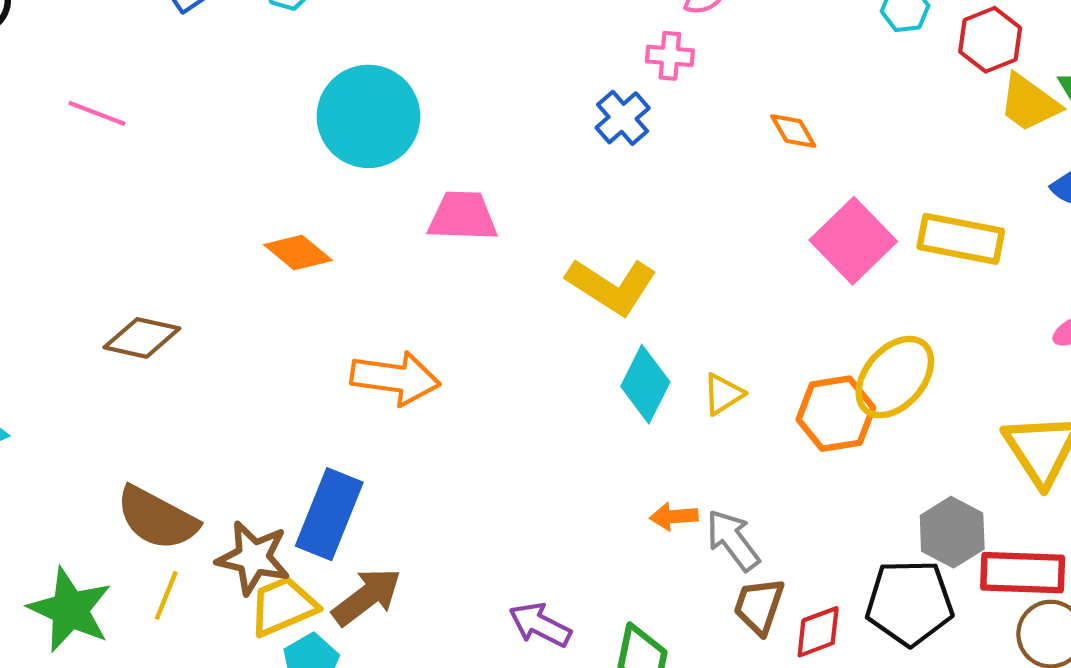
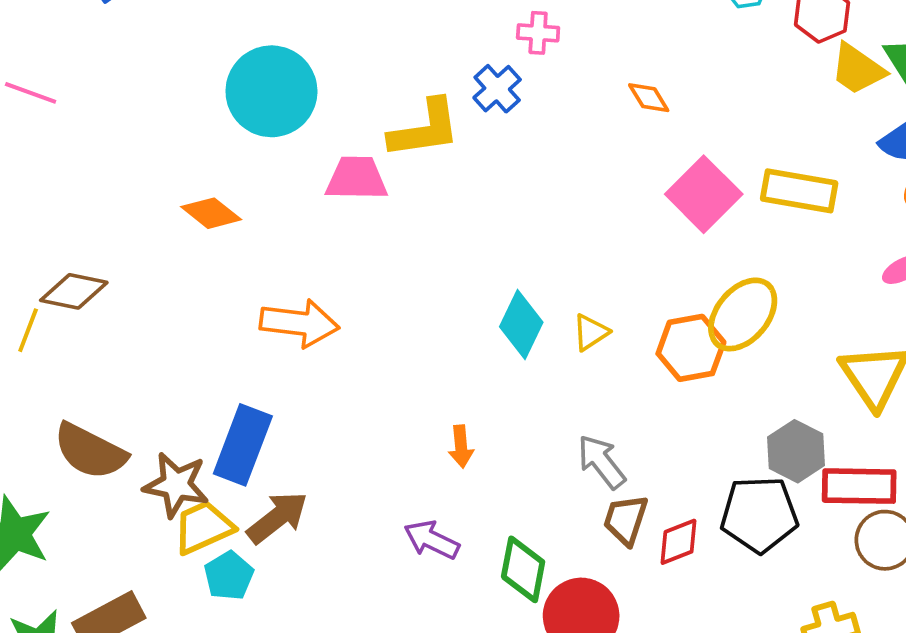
yellow L-shape: (612, 286) -> (425, 129), moved, turned -40
orange arrow: (674, 517) -> (461, 446), moved, turned -90
yellow line: (166, 595) -> (28, 330), moved

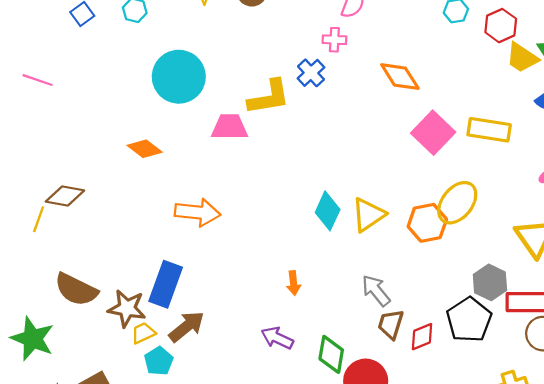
orange diamond: (649, 98) -> (400, 77), size x1.6
yellow triangle: (591, 332) -> (368, 215), size x1.6
black pentagon: (759, 514) -> (469, 320), turned -30
yellow trapezoid: (203, 527) -> (143, 333), size x0.7

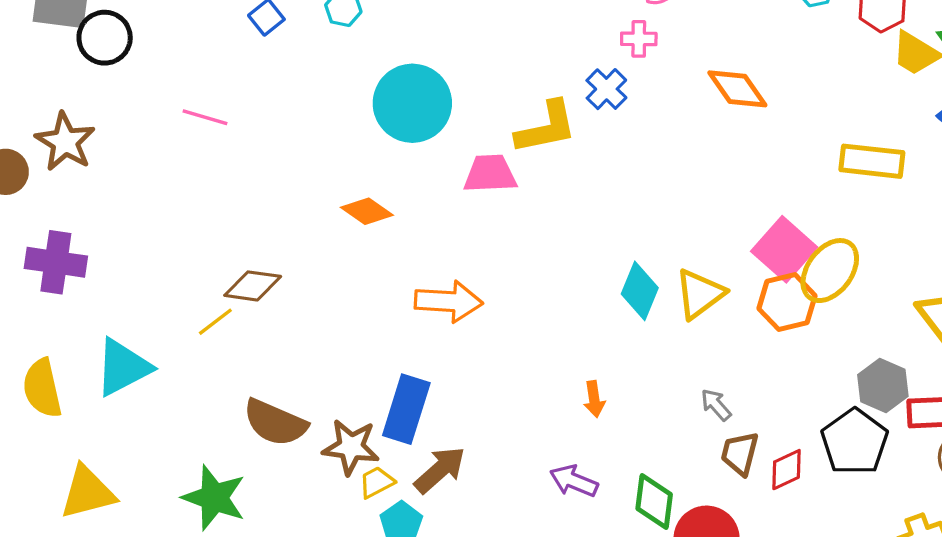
pink square: (433, 133) -> (784, 249), moved
yellow line: (39, 219) -> (215, 322), turned 35
gray arrow: (376, 291) -> (716, 405), size x0.7

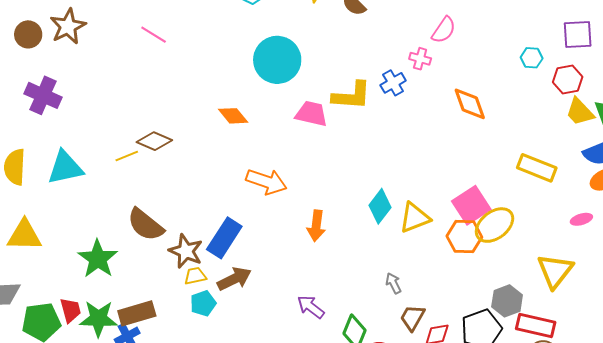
orange arrow: (594, 399) -> (316, 226), moved, size x1.4
gray arrow: (716, 405) -> (393, 283), moved

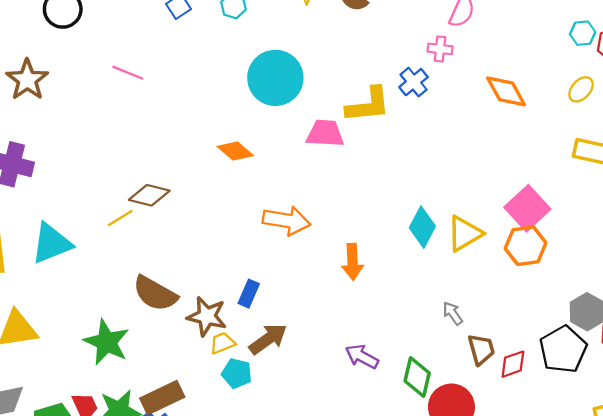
cyan hexagon: (532, 58) -> (583, 33), moved
yellow ellipse: (495, 225) -> (581, 89), moved, size x0.6
blue rectangle: (224, 238) -> (249, 294), size x0.6
cyan pentagon: (203, 303) -> (237, 373), turned -30
brown trapezoid: (412, 318) -> (481, 349), turned 144

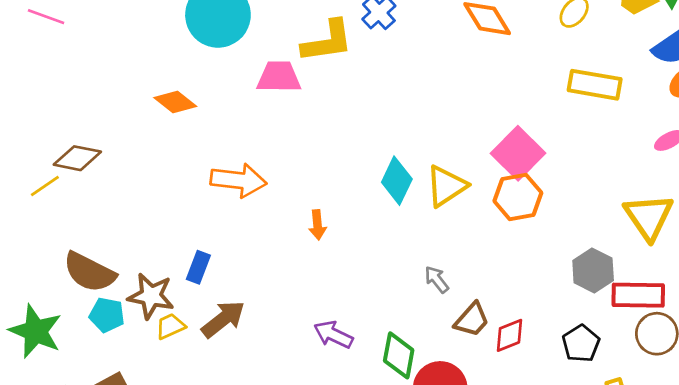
orange arrow: (353, 262) -> (317, 225), size x0.7
brown trapezoid: (481, 349) -> (472, 320), turned 60
black pentagon: (563, 349) -> (581, 344), moved, size x0.7
cyan pentagon: (237, 373) -> (107, 315), moved

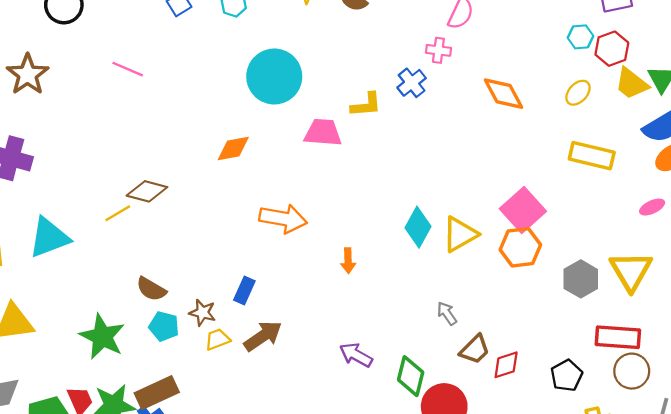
yellow L-shape: (327, 41) -> (366, 105), size x0.7
orange diamond: (175, 102) -> (233, 149), turned -52
gray hexagon: (593, 270) -> (581, 279), moved
brown semicircle: (89, 272) -> (151, 289), size x0.7
brown star: (151, 296) -> (202, 313), size x0.7

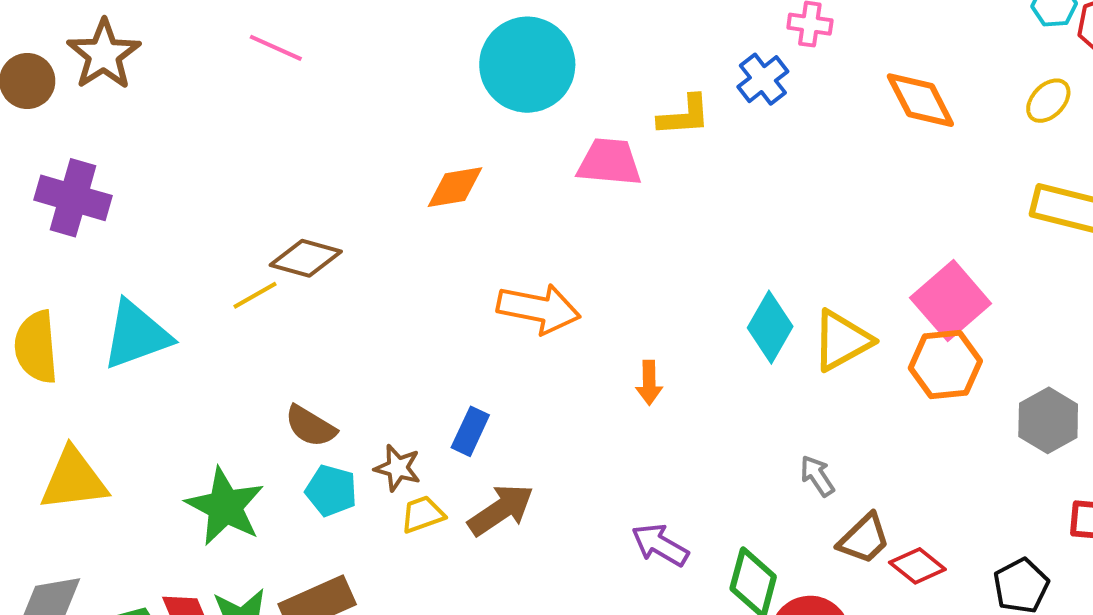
red diamond: (506, 365) -> (917, 566), turned 56

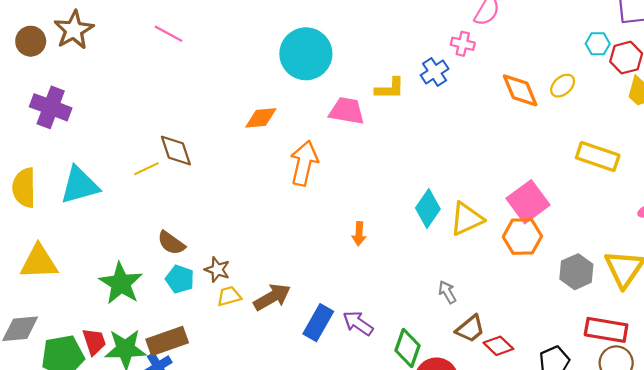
yellow ellipse: (1048, 101) -> (563, 86), moved
brown diamond: (306, 258) -> (176, 151), turned 51
orange arrow: (539, 309) -> (304, 163), moved, turned -93
blue rectangle: (470, 431) -> (318, 323), moved, size x1.4

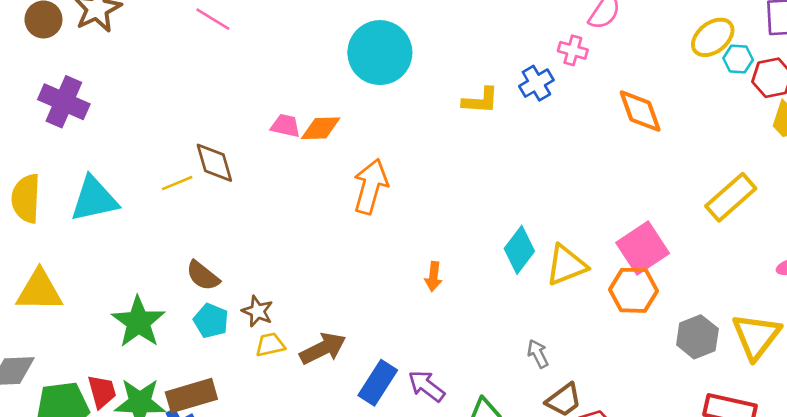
yellow ellipse: (563, 86) -> (713, 37), moved, size x1.4
pink trapezoid: (347, 111) -> (286, 126), moved, size x0.7
yellow rectangle: (598, 157) -> (731, 197), turned -63

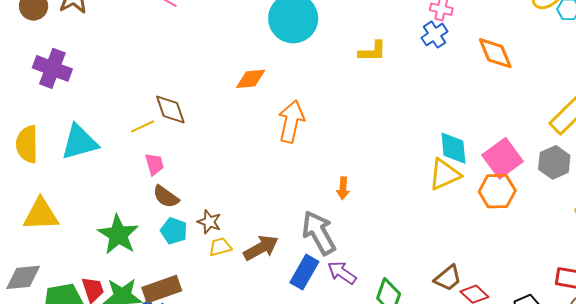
blue cross: (536, 83) -> (435, 35), moved
pink trapezoid: (286, 126) -> (154, 164), moved, turned 65
cyan diamond: (519, 250) -> (453, 148), moved, turned -40
gray hexagon: (697, 337) -> (554, 162), moved
gray arrow: (538, 354) -> (319, 233), moved, size x2.0

